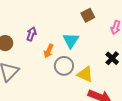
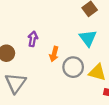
cyan triangle: (71, 40) -> (88, 38), moved

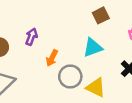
cyan triangle: (88, 38) -> (93, 48), turned 36

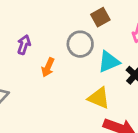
cyan triangle: (93, 48) -> (109, 62), moved
gray circle: (70, 77) -> (80, 44), moved

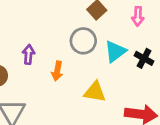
yellow triangle: (99, 98) -> (95, 92), moved

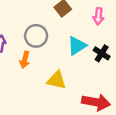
gray circle: (83, 41) -> (36, 36), moved

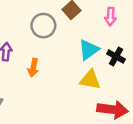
gray circle: (36, 36) -> (43, 26), moved
yellow triangle: (57, 80) -> (90, 80), moved

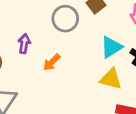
orange arrow: (33, 68) -> (52, 62), turned 30

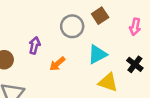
cyan triangle: (111, 47) -> (97, 54), moved

